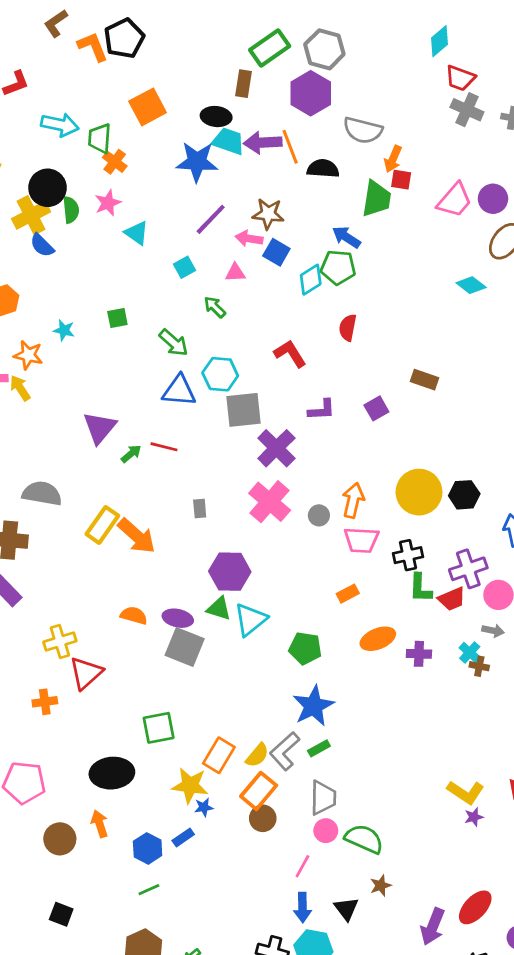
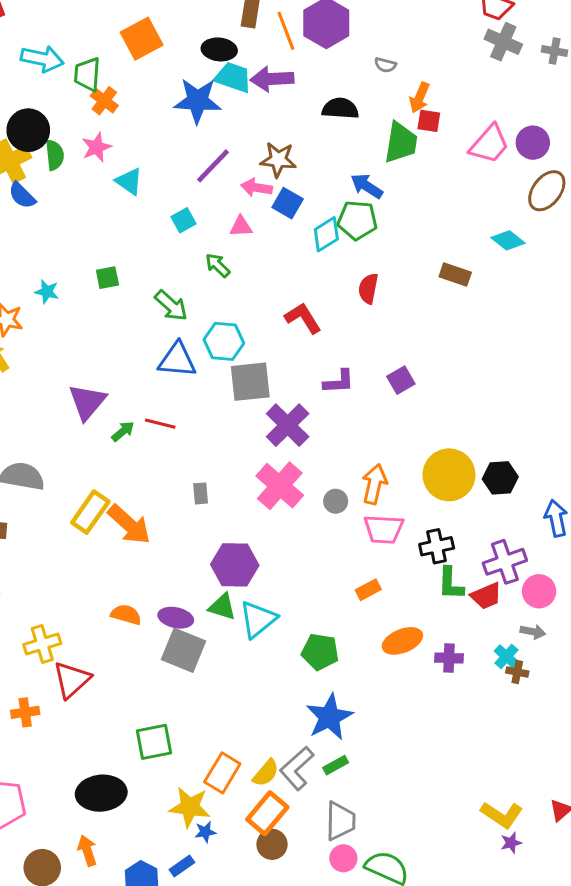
gray semicircle: (363, 130) -> (385, 65), size x0.5
orange line: (290, 147) -> (286, 31), moved
brown rectangle: (424, 380) -> (455, 275), moved

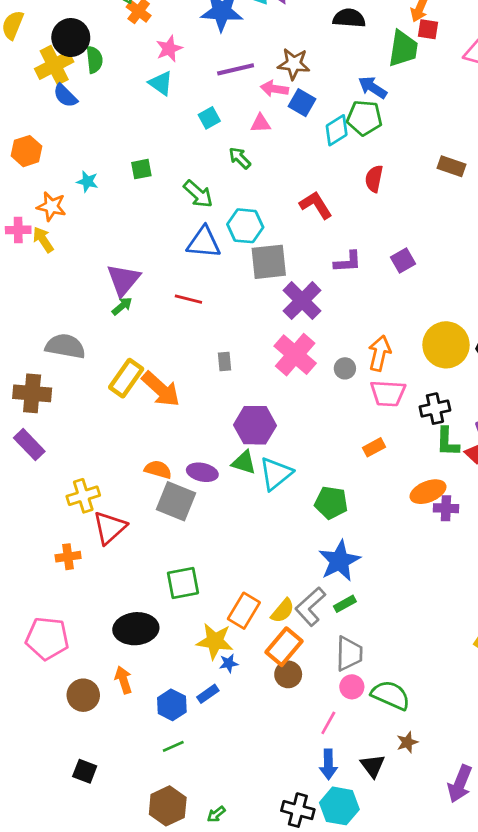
pink star: (97, 147) -> (169, 49), moved
purple line: (213, 166) -> (236, 69), turned 33
green arrow: (123, 431) -> (122, 306), moved
orange ellipse: (402, 641) -> (428, 492), moved
gray square: (184, 650) -> (176, 501), moved

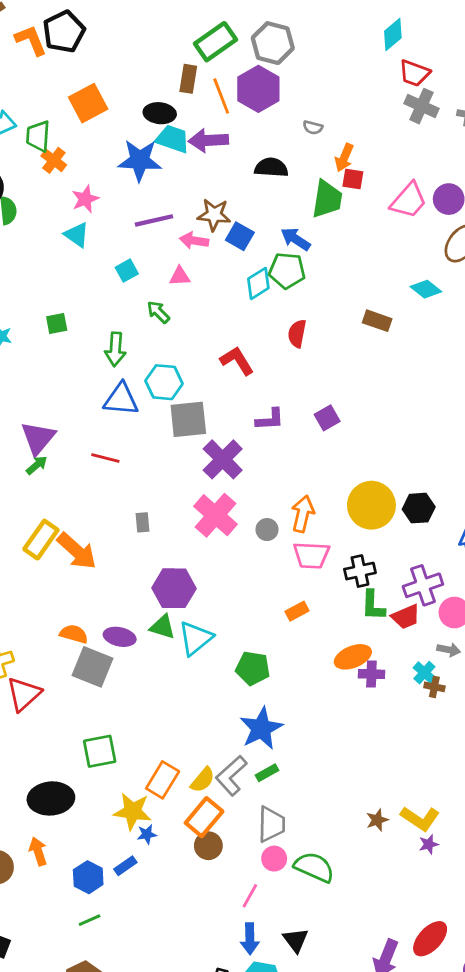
blue square: (302, 103) -> (240, 236), moved
green arrow: (198, 194) -> (115, 349), turned 52
brown star: (407, 742) -> (377, 820), moved

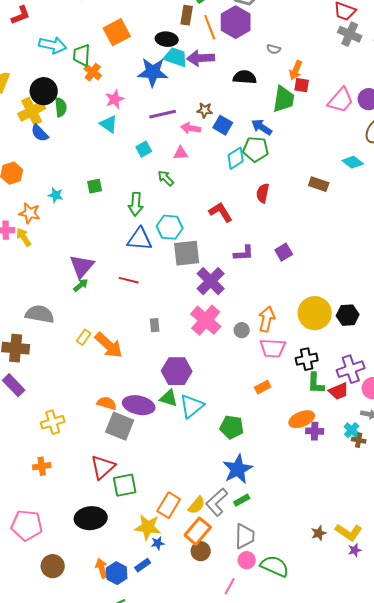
brown star: (214, 215) -> (205, 110), size x0.7
yellow rectangle: (41, 540) -> (84, 337), size x0.6
purple ellipse: (120, 637) -> (139, 405), size x1.4
red triangle: (24, 694) -> (103, 467), moved
orange arrow: (38, 851) -> (102, 568), moved

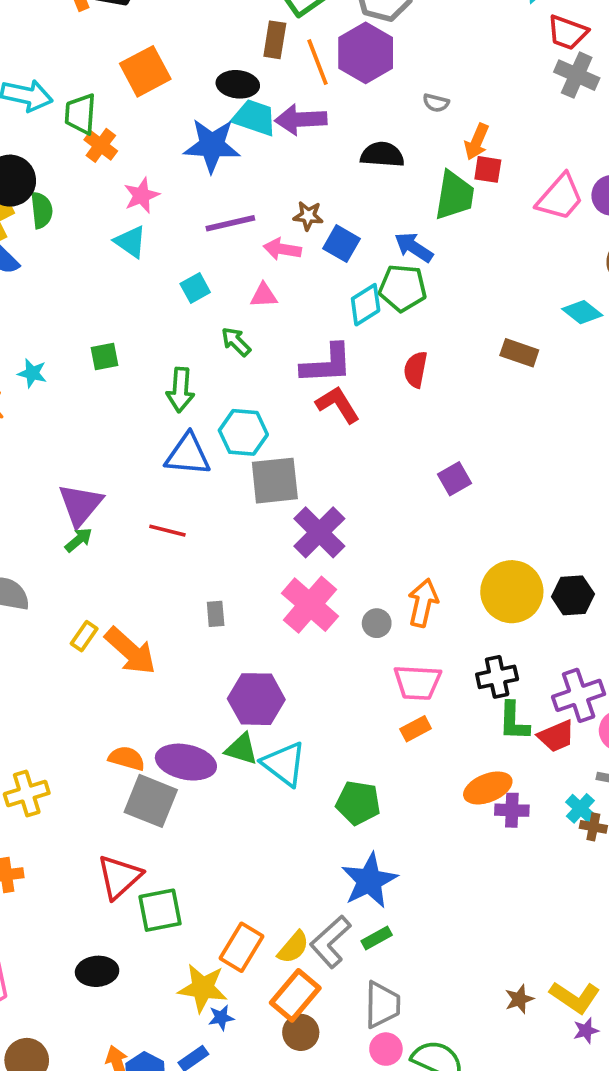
purple L-shape: (244, 253) -> (327, 364), moved, size x1.4
pink trapezoid: (273, 348) -> (417, 682), moved
cyan triangle: (192, 406) -> (284, 764), turned -44
black ellipse: (91, 518) -> (97, 971), size x0.7

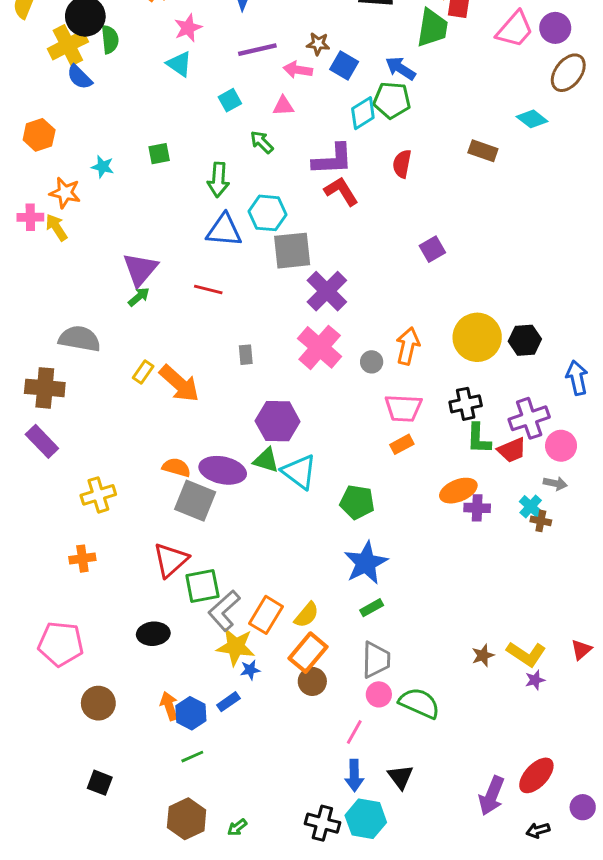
gray L-shape: (330, 942) -> (224, 611), moved

